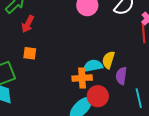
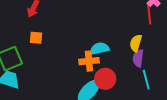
yellow semicircle: (108, 60) -> (136, 43), moved
purple semicircle: (121, 76) -> (138, 58), moved

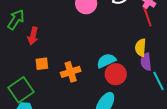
orange cross: (89, 61) -> (71, 72), moved
red circle: (105, 79) -> (116, 74), moved

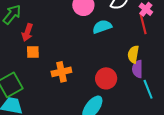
cyan semicircle: (106, 61) -> (102, 27), moved
orange square: (42, 64) -> (33, 52), moved

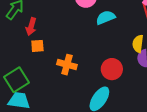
orange cross: (61, 72) -> (67, 65), turned 30

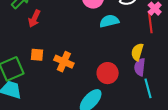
orange square: (37, 46) -> (37, 55), moved

